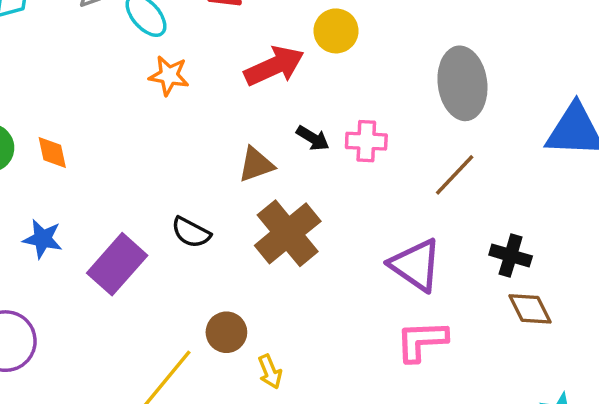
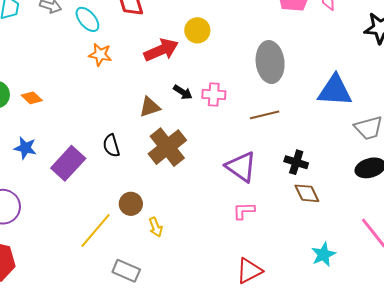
orange diamond: (52, 153) -> (32, 98), turned -35
brown line: (455, 175) -> (265, 115), turned 32
black semicircle: (191, 232) -> (111, 146), turned 45
pink L-shape: (422, 341) -> (244, 211), size x0.7

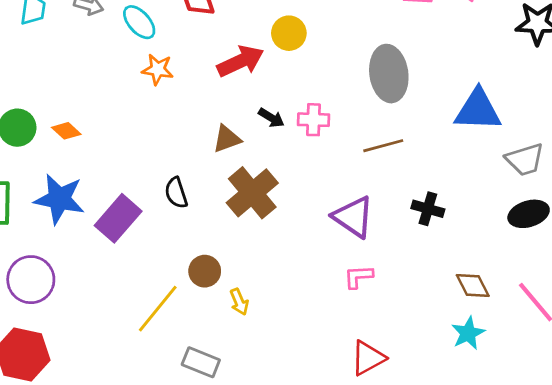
blue star: (25, 148) -> (59, 199), size x1.6
brown diamond: (307, 193) -> (473, 285), moved

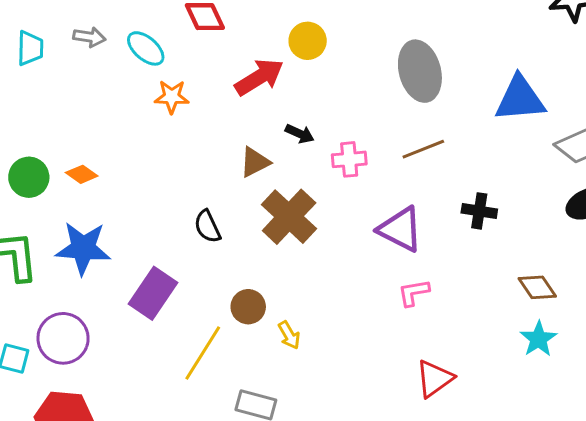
pink cross: (313, 120) -> (349, 159), moved
purple rectangle: (118, 218) -> (153, 293), moved

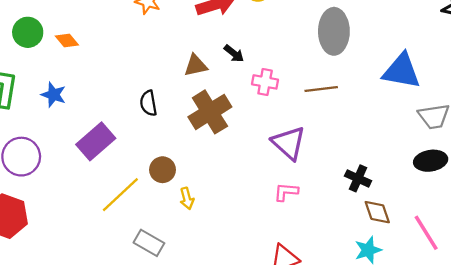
black cross: (479, 211) -> (358, 178), moved
blue star: (83, 248) -> (53, 95), size x0.6

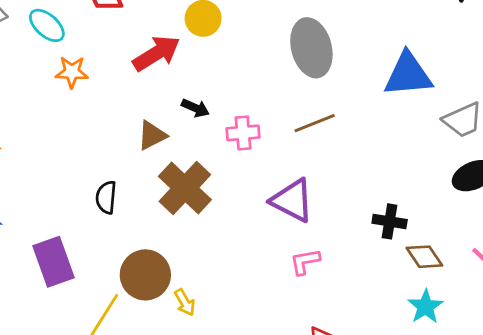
black semicircle: (148, 103) -> (106, 197), turned 30
purple rectangle: (96, 141) -> (54, 262), turned -54
brown circle: (163, 170) -> (145, 275), size x1.5

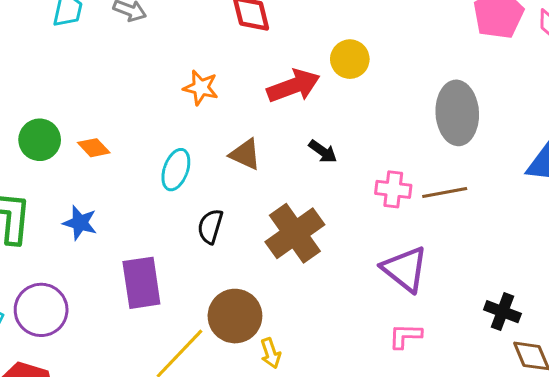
cyan ellipse: (47, 25) -> (176, 170), moved, turned 57
pink cross: (243, 133) -> (393, 189), moved
brown triangle: (152, 135) -> (245, 154), moved, turned 40

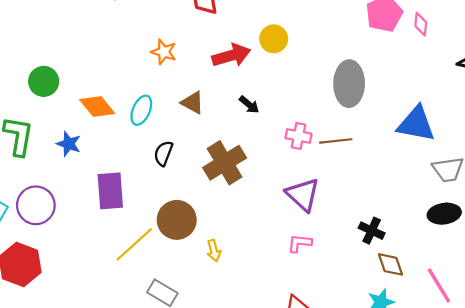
orange diamond: (94, 148) -> (97, 106), moved, size x1.5
yellow arrow: (271, 353) -> (214, 251), moved

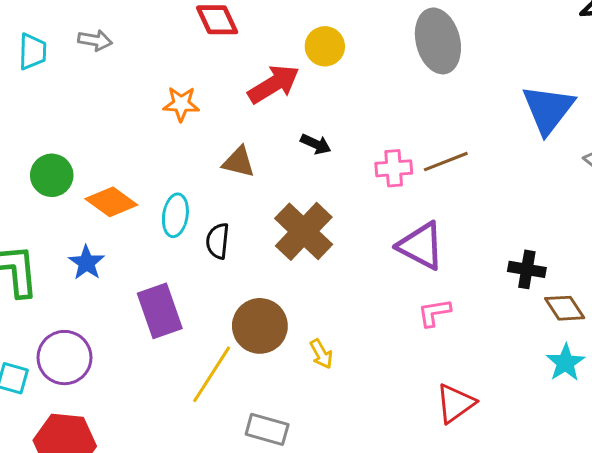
green circle: (44, 81) -> (52, 175), moved
gray ellipse: (349, 84) -> (438, 41), moved
cyan ellipse: (141, 110) -> (175, 215), moved
blue triangle: (416, 124) -> (548, 109), turned -48
blue star: (69, 144) -> (86, 263), turned 30

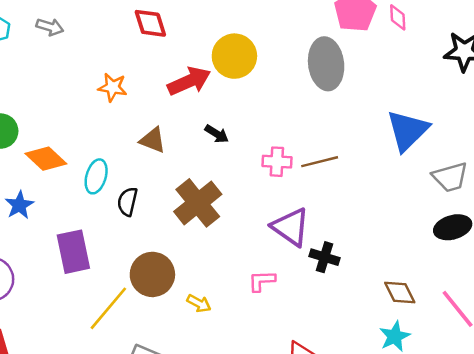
yellow circle: (325, 46) -> (234, 56), size x1.4
black cross: (527, 269) -> (325, 257), moved
pink L-shape: (434, 313) -> (262, 281), moved
yellow arrow: (321, 354) -> (199, 303), turned -40

